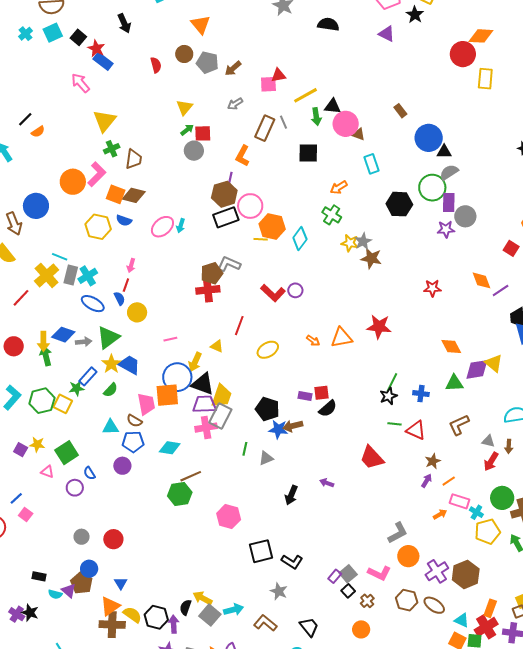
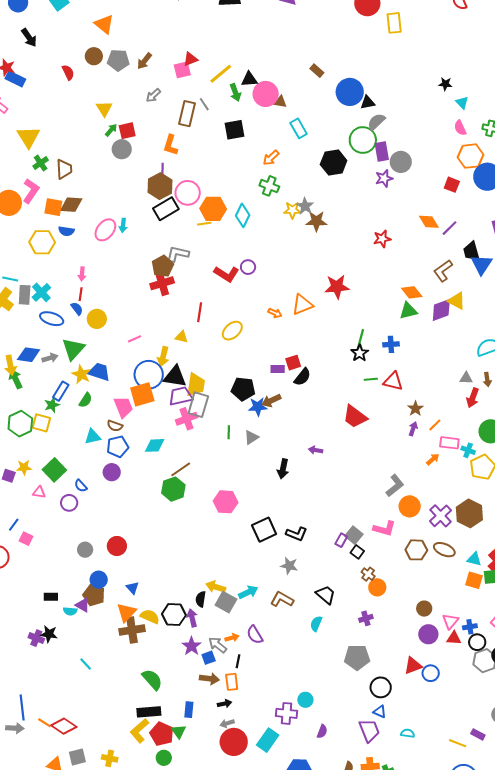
green triangle: (454, 383) -> (408, 311), moved
brown L-shape: (459, 425) -> (443, 271), moved
brown cross: (367, 601) -> (368, 574), moved

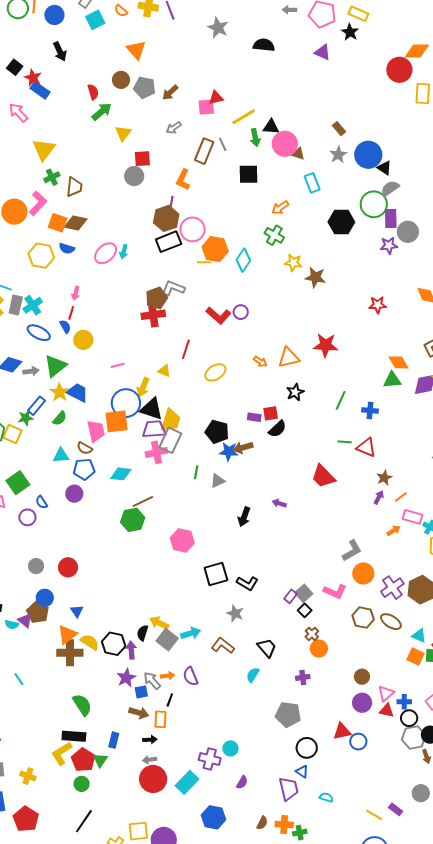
black triangle: (368, 102) -> (384, 168), turned 35
green arrow: (111, 130) -> (102, 112), moved, size x1.5
gray star: (305, 206) -> (338, 155), moved
black star: (360, 353) -> (295, 392), moved

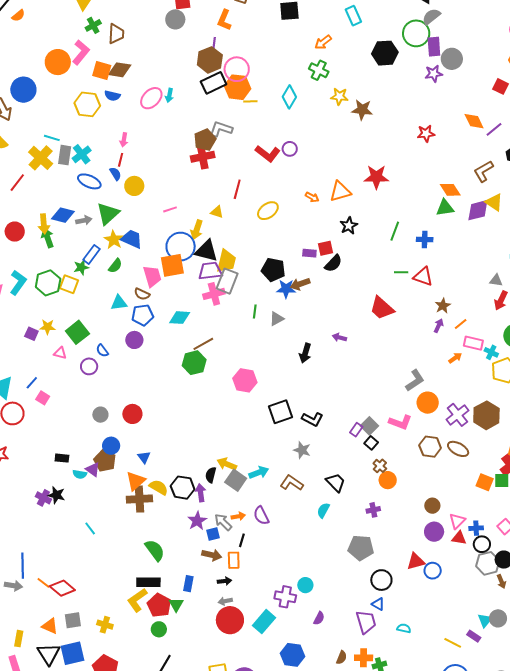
orange hexagon: (215, 249) -> (237, 87), moved
cyan triangle: (419, 636) -> (485, 620), moved, turned 49

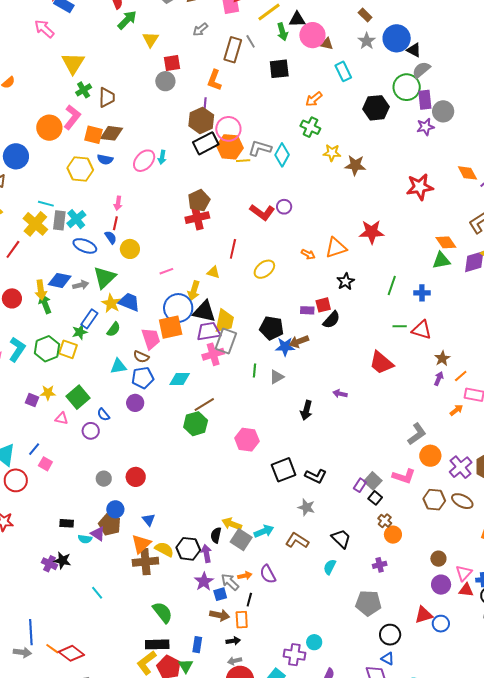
gray L-shape: (221, 129) -> (260, 148), moved
red star: (426, 134) -> (420, 187), size x1.5

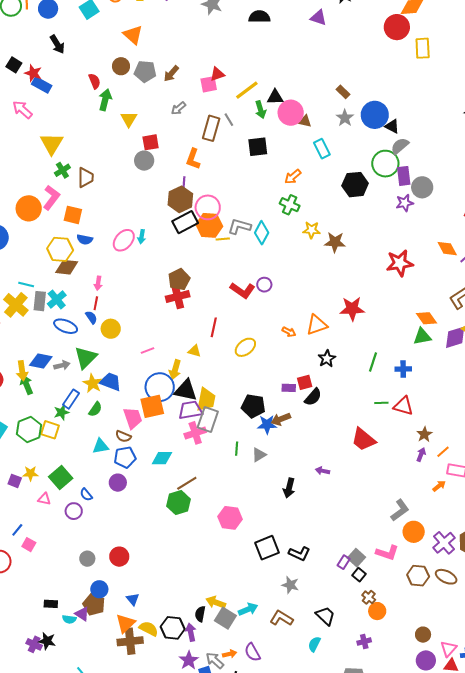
green arrow: (127, 20) -> (105, 100), turned -30
brown diamond: (112, 133) -> (67, 267), moved

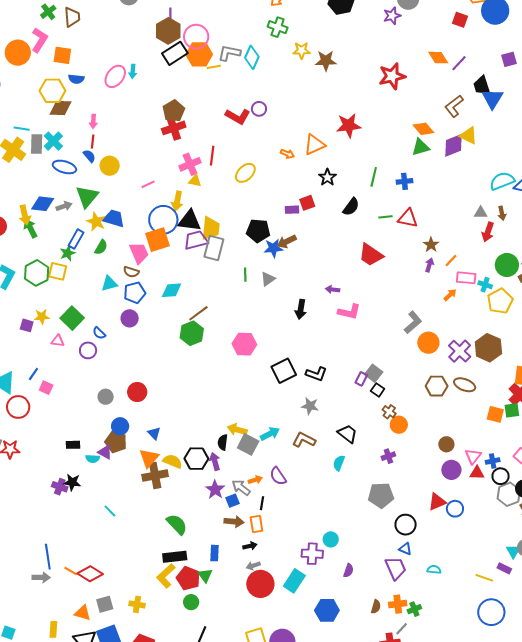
black semicircle: (313, 397) -> (351, 207), moved
pink cross: (195, 433) -> (190, 164), moved
pink L-shape: (387, 553) -> (349, 312), moved

